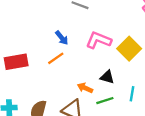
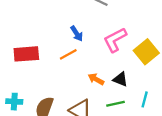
pink L-shape: (99, 40) -> (115, 40), turned -55
orange arrow: (85, 88) -> (96, 79), moved

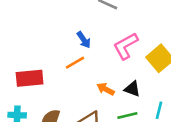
red rectangle: (26, 54) -> (30, 78), moved

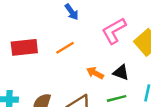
blue arrow: (84, 40) -> (72, 12), moved
red rectangle: (30, 78) -> (24, 47), moved

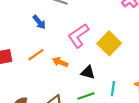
orange arrow: (95, 73) -> (60, 62), moved

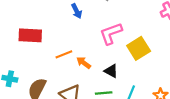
orange line: (36, 55) -> (64, 54), moved
orange arrow: (60, 62) -> (84, 63), moved

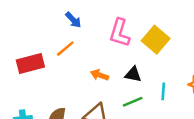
pink L-shape: (111, 33) -> (120, 33), turned -35
orange line: (64, 54) -> (65, 49), moved

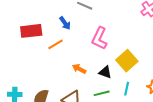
yellow square: (156, 40) -> (127, 61), moved
red rectangle: (30, 64) -> (31, 31), moved

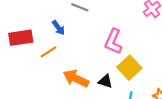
pink L-shape: (99, 38) -> (113, 41), moved
orange arrow: (79, 69) -> (76, 78), size x1.6

